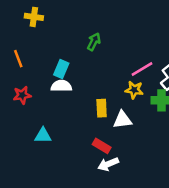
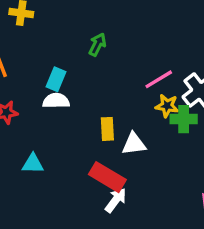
yellow star: (134, 90) -> (167, 106), moved
red rectangle: (102, 146) -> (107, 177), size x1.5
white arrow: (108, 164) -> (116, 200), turned 150

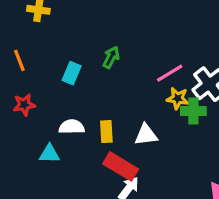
green arrow: (97, 44) -> (111, 57), moved
white semicircle: (56, 101) -> (72, 127), moved
yellow rectangle: (107, 129) -> (106, 132), moved

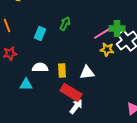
green cross: (193, 111) -> (117, 28), moved

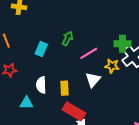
pink line: (102, 33) -> (89, 53), moved
white semicircle: (40, 67) -> (41, 85), turned -91
white triangle: (87, 72) -> (93, 80), moved, turned -42

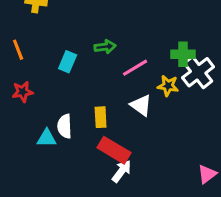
green arrow: (68, 39) -> (105, 47), turned 56
white triangle: (93, 80) -> (141, 105), turned -35
white semicircle: (41, 85) -> (65, 126), moved

